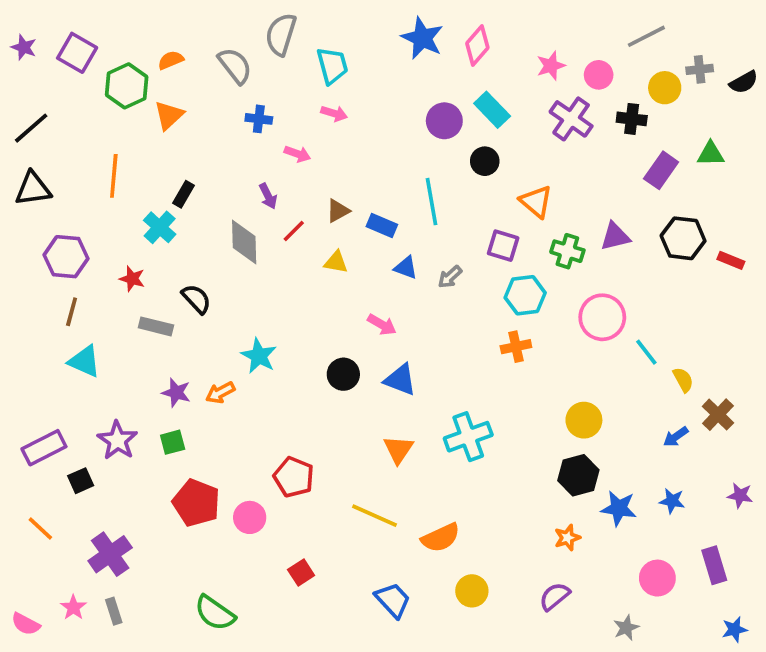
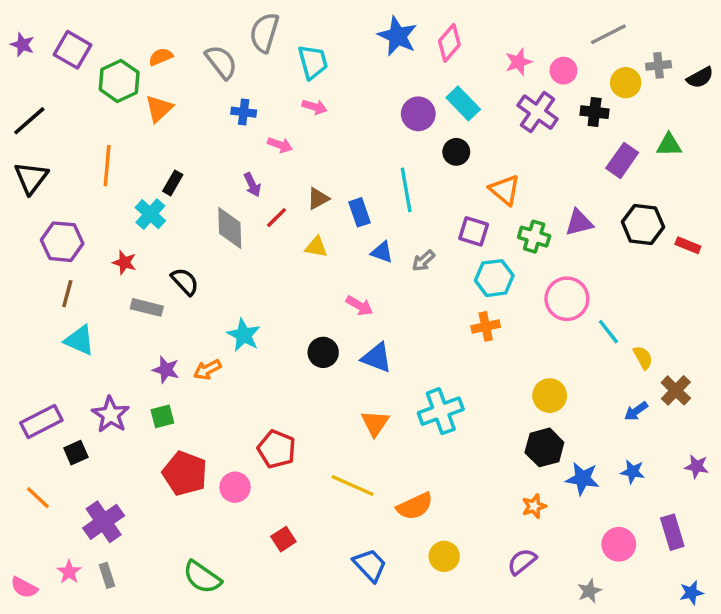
black triangle: (33, 189) -> (31, 178), turned -45
blue rectangle: (382, 225) -> (359, 212), turned 48

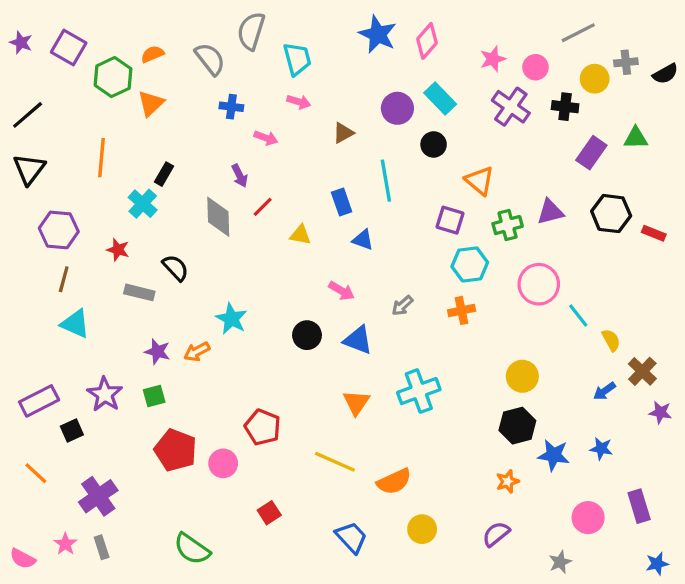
brown triangle: (318, 199) -> (343, 133), moved
green cross: (534, 237) -> (508, 225), turned -32
gray arrow: (423, 261) -> (402, 306), moved
purple star: (697, 466) -> (660, 412), moved

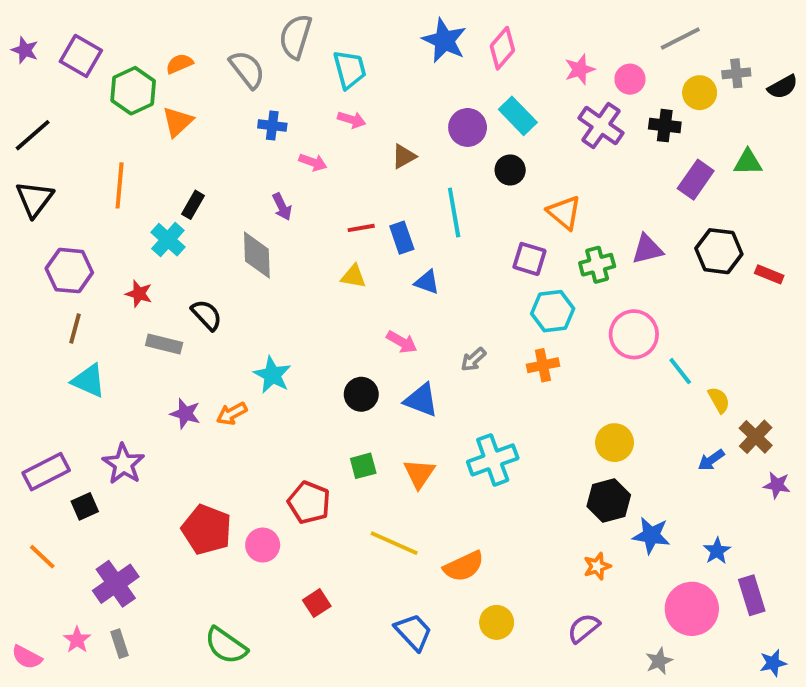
red line: (263, 207) -> (361, 228), moved, turned 35
green square: (154, 396) -> (363, 466), moved
blue star: (601, 449) -> (717, 551), moved, turned 30
pink circle: (588, 518) -> (692, 609), size x1.4

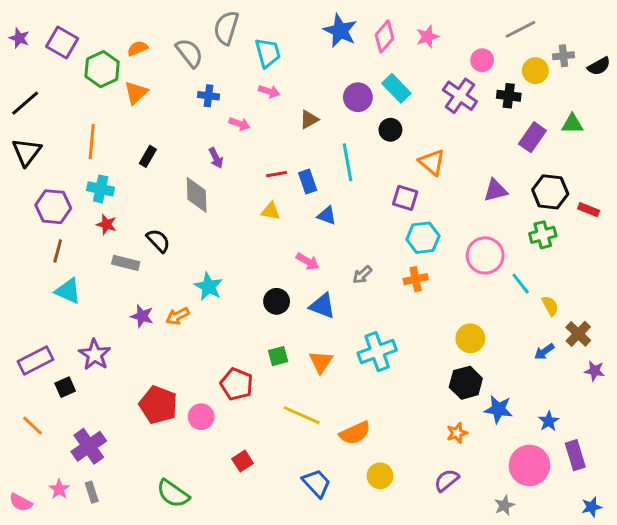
pink star: (580, 69) -> (427, 37), moved
cyan cross: (168, 240) -> (101, 189), moved, turned -30
green cross: (597, 265) -> (543, 235), moved

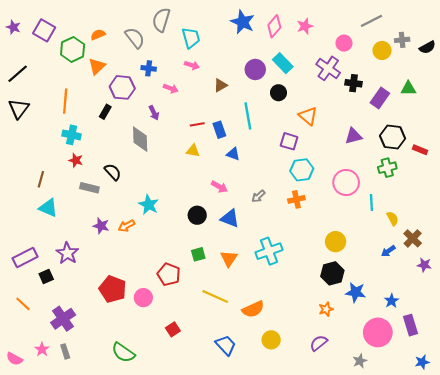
black cross: (509, 96) -> (353, 83), moved
purple hexagon: (53, 207) -> (122, 87), moved
cyan line: (521, 284) -> (371, 203), turned 35

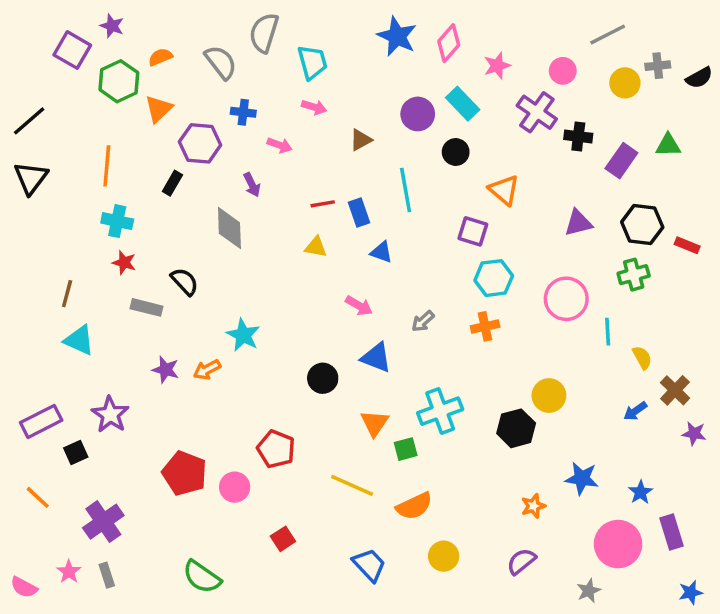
pink star: (305, 26) -> (497, 66), moved
purple star: (13, 27) -> (112, 26), moved
black circle: (197, 215) -> (323, 378), moved
green square: (198, 254) -> (406, 449), moved
black hexagon: (332, 273) -> (516, 428), moved

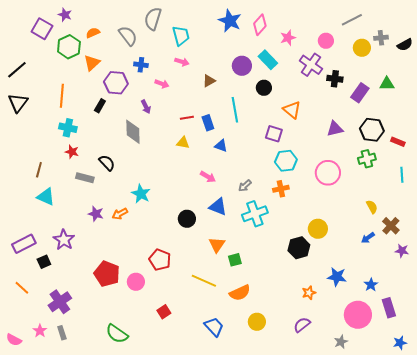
cyan line: (608, 332) -> (402, 175), moved
cyan cross: (440, 411) -> (255, 214), moved

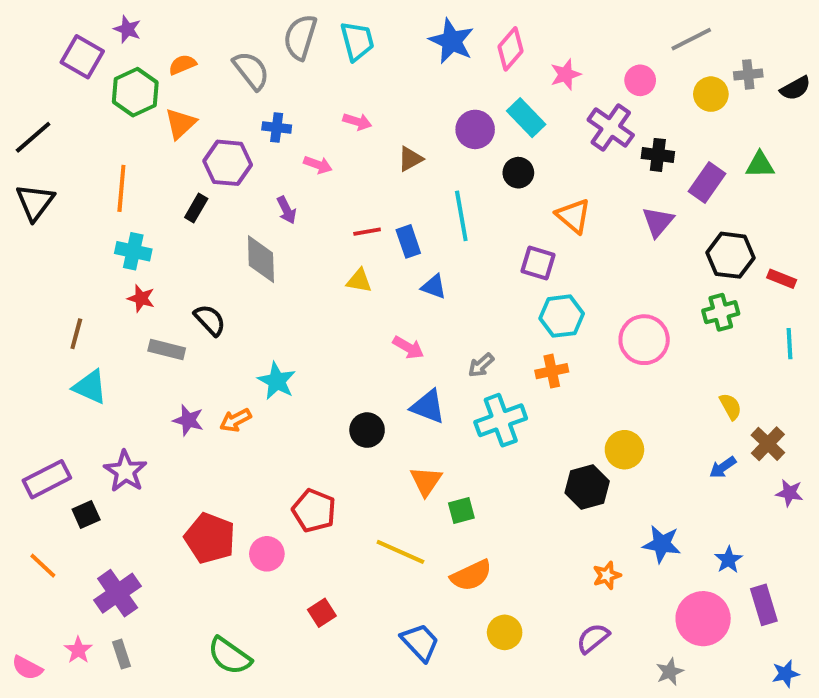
cyan trapezoid: (181, 36) -> (357, 41), moved
purple triangle: (335, 129) -> (658, 222), moved, turned -36

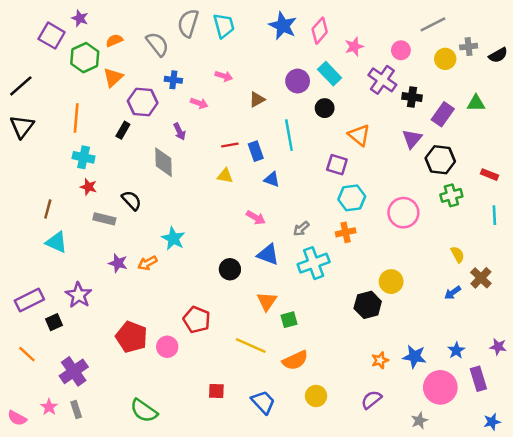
black hexagon: (731, 255) -> (440, 160), moved
purple star: (789, 493) -> (498, 347), moved
blue star: (662, 544) -> (414, 357), moved
red square: (322, 613) -> (216, 391), moved, turned 35

